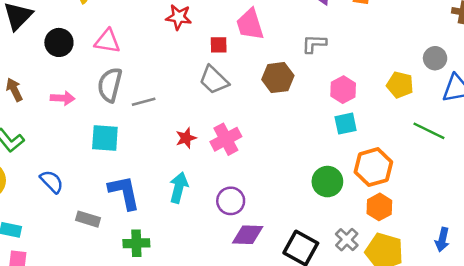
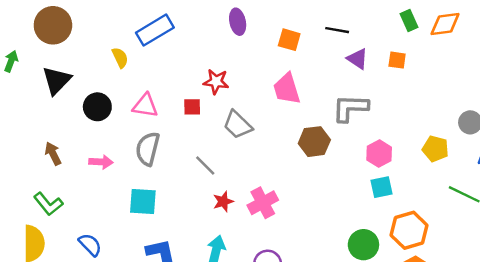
gray L-shape: (314, 44) -> (350, 108), size x1.5
red square: (219, 45) -> (192, 107), moved
gray trapezoid: (214, 80) -> (238, 125), moved
gray line: (144, 102) -> (205, 166), moved, turned 60

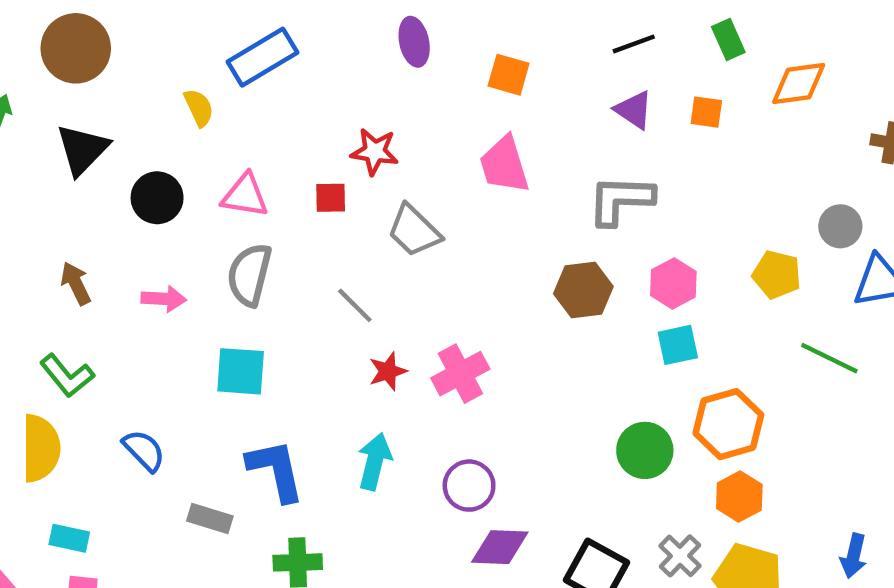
orange diamond: (445, 24) -> (799, 83), moved
black line: (337, 30) -> (634, 44), moved, turned -30
brown hexagon: (314, 142) -> (583, 290), moved

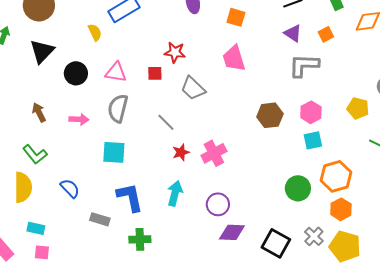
orange square: (706, 112) -> (326, 34), turned -35
gray L-shape: (621, 200) -> (304, 65), moved

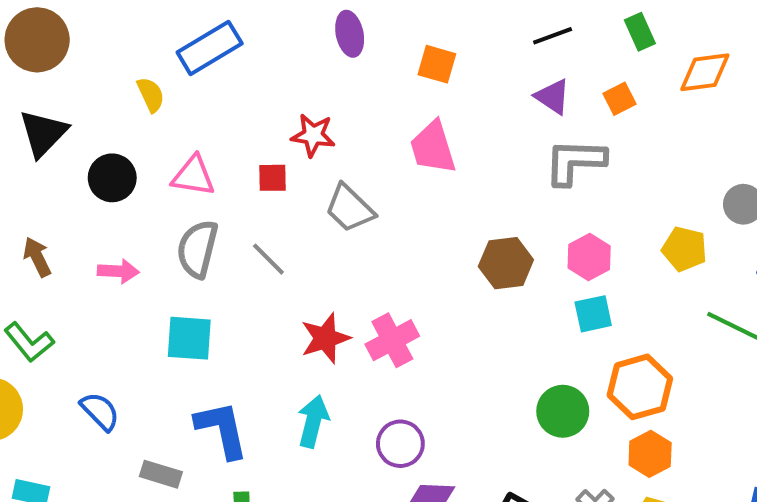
gray line: (166, 122) -> (268, 259), moved
red star: (181, 152) -> (325, 338), size x1.4

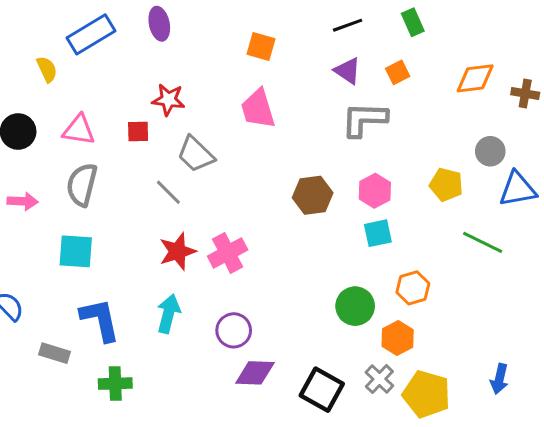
purple ellipse: (350, 34) -> (159, 24), moved
orange diamond: (705, 72) -> (475, 78), moved
gray line: (268, 259) -> (168, 192), moved
orange hexagon: (640, 387) -> (413, 288), size x0.7
orange hexagon: (650, 454) -> (398, 338), moved

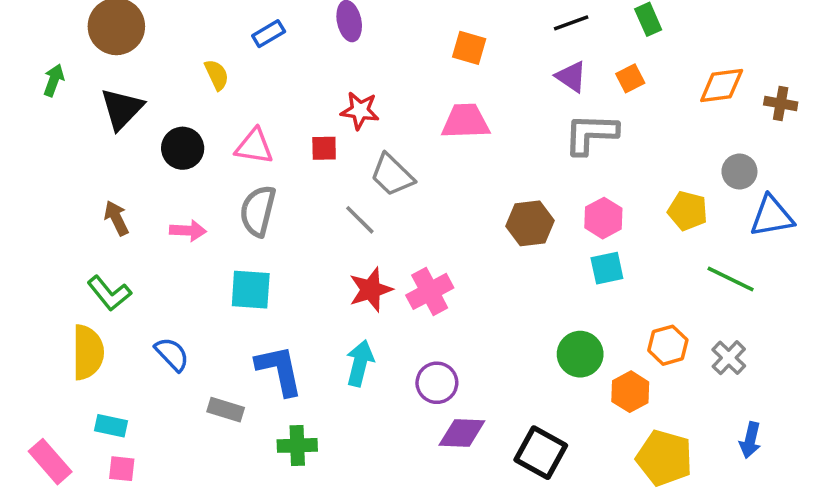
blue rectangle: (91, 34) -> (269, 34), size x0.6
pink trapezoid: (258, 109) -> (466, 121), turned 105
orange hexagon: (413, 288) -> (668, 345), moved
gray cross: (379, 379) -> (729, 358), moved

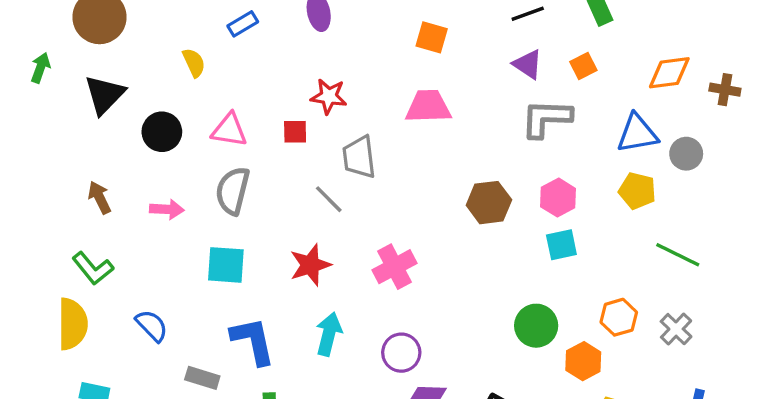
gray trapezoid: (392, 175) -> (359, 157), turned 39
blue triangle: (772, 216) -> (637, 133), moved
red star: (371, 290) -> (310, 265), moved

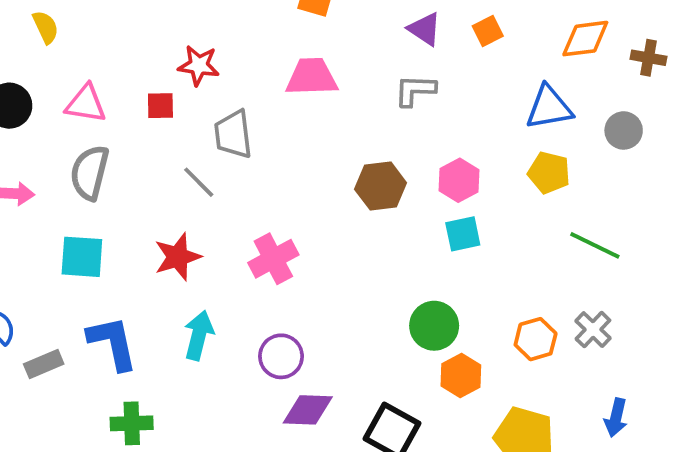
gray L-shape: (546, 118) -> (415, 90), moved, size x0.7
gray circle: (686, 154) -> (624, 130), moved
orange hexagon: (619, 317) -> (536, 339), moved
orange hexagon: (583, 361) -> (461, 375), moved
gray rectangle: (202, 378) -> (44, 364), moved, turned -40

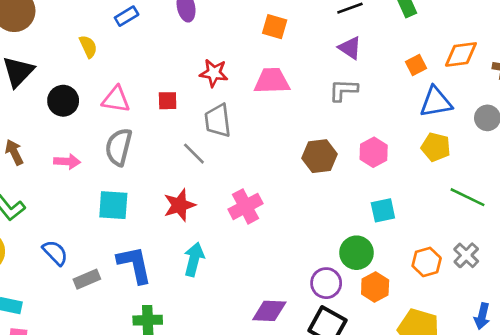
orange square: (488, 31) -> (416, 65), moved
red star: (199, 65) -> (214, 73), moved
cyan square: (463, 234) -> (383, 210), moved
purple circle: (281, 356) -> (326, 283), moved

